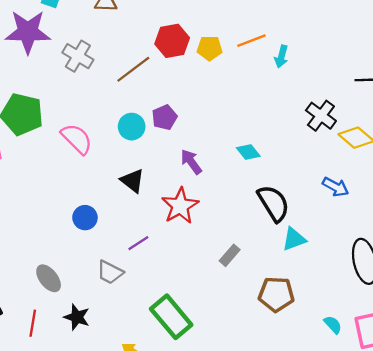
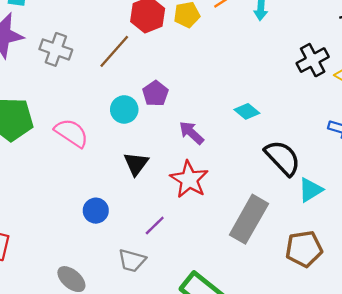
black cross: (321, 116) -> (313, 60), turned 36
black triangle: (132, 181) -> (136, 164), turned 40
gray rectangle: (230, 255) -> (249, 219), size x2.0

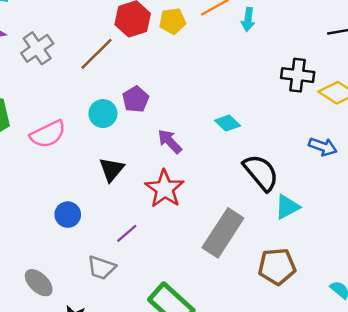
gray cross: (56, 49) -> (37, 48), turned 32
black cross: (313, 60) -> (298, 75), turned 32
pink semicircle: (71, 133) -> (48, 134), turned 117

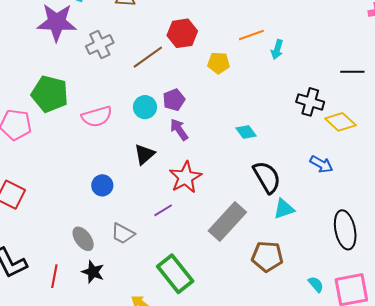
yellow pentagon: (172, 21) -> (219, 63), moved
purple arrow: (170, 141) -> (179, 129), moved
purple line: (127, 233) -> (163, 210), moved
gray ellipse: (39, 283) -> (83, 239), moved

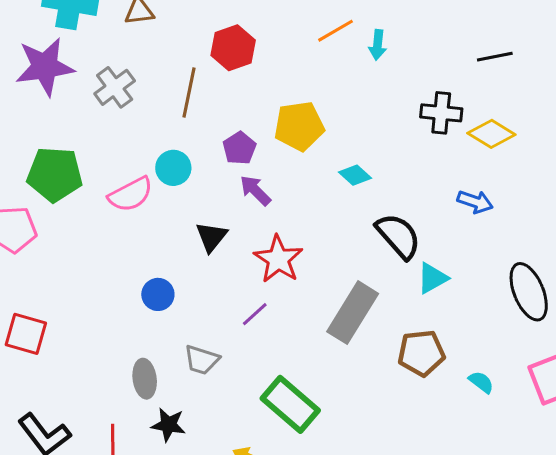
brown line: (148, 57) -> (189, 93), turned -32
yellow pentagon: (219, 63) -> (299, 126), moved, size x1.5
cyan circle: (145, 107) -> (173, 168), moved
gray ellipse: (83, 239) -> (145, 379), turned 40
cyan semicircle: (316, 284) -> (481, 382), moved

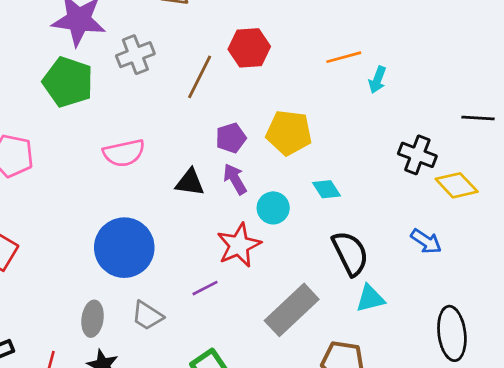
cyan circle: (173, 168) -> (273, 208), moved
green pentagon: (55, 174) -> (68, 82), moved
black triangle: (211, 237) -> (190, 182), moved, turned 44
blue circle: (158, 294) -> (124, 248), size x2.0

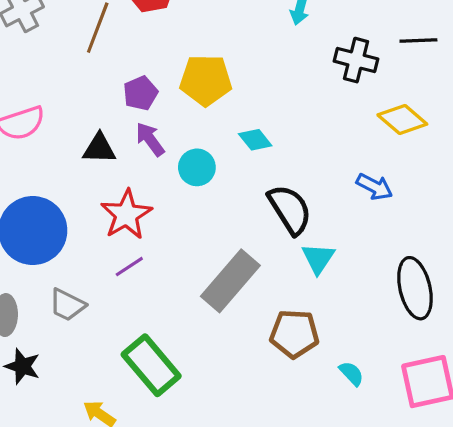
black cross: (417, 155) -> (356, 60), moved
red star: (239, 245) -> (126, 215), moved
cyan triangle: (370, 298) -> (318, 258), turned -36

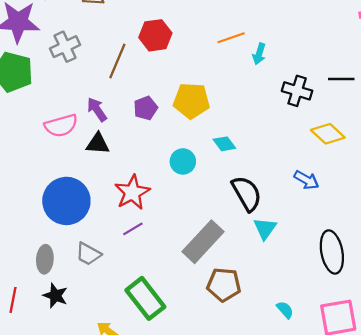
purple arrow: (150, 139) -> (97, 109), moved
black triangle: (99, 149) -> (98, 144), moved
brown pentagon: (294, 334) -> (224, 285), moved

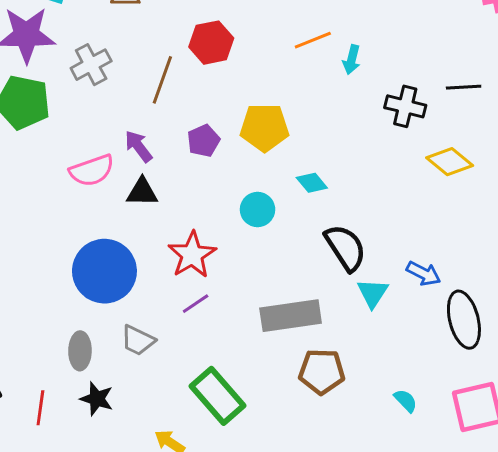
blue arrow: (306, 180) -> (424, 274), moved
gray rectangle: (203, 242) -> (291, 316), turned 42

